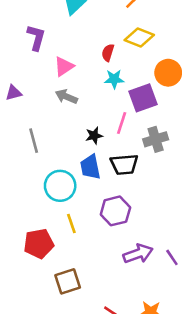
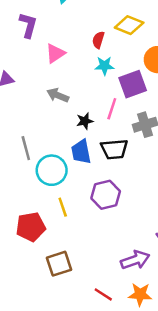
gray arrow: (66, 97) -> (58, 95), moved
gray line: (34, 141) -> (26, 148), moved
purple arrow: (138, 254) -> (135, 260), moved

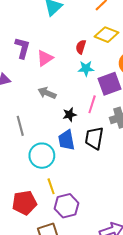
purple L-shape: (28, 25) -> (22, 48), moved
gray line: (26, 148) -> (20, 126), moved
black trapezoid: (114, 149) -> (94, 138), turned 105
purple hexagon: (106, 195) -> (66, 206), moved

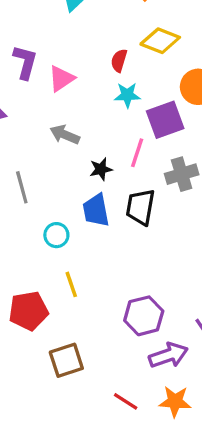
cyan circle: (42, 156) -> (56, 235), size x0.6
purple hexagon: (66, 206) -> (144, 316), moved

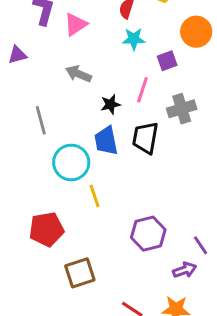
purple square: (165, 120) -> (167, 61), size x0.6
cyan circle: (56, 235) -> (71, 162), size x1.6
yellow line: (71, 284) -> (94, 196), moved
purple arrow: (168, 355) -> (185, 270), moved, size x0.7

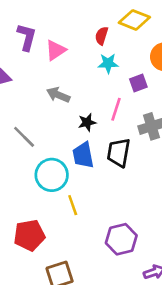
gray line: (41, 120) -> (24, 137), turned -30

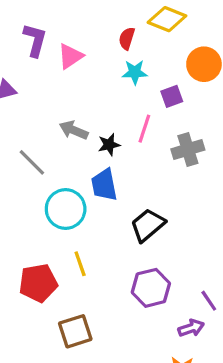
gray arrow: (58, 95) -> (74, 130), moved
black trapezoid: (119, 153) -> (148, 225), moved, turned 40
yellow line: (73, 205) -> (80, 264), moved

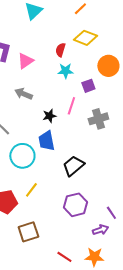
gray arrow: (74, 130) -> (23, 94), moved
yellow line: (80, 264) -> (31, 190), turned 56

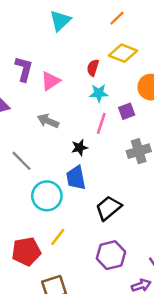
pink line: (71, 106) -> (101, 123), moved

